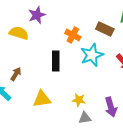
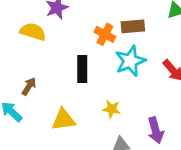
brown rectangle: (105, 29) -> (133, 26), moved, turned -30
yellow star: (79, 100) -> (112, 109), moved

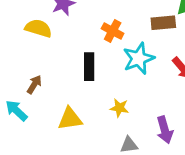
brown rectangle: (133, 26) -> (163, 23), moved

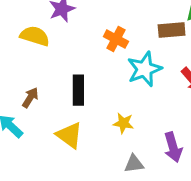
black rectangle: (89, 67) -> (78, 90), moved
yellow triangle: (70, 119) -> (69, 135), turned 44

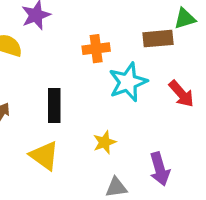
orange cross: (116, 39) -> (96, 49), turned -35
yellow star: (123, 123) -> (104, 142), turned -30

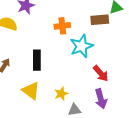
red arrow: (181, 94) -> (101, 73), moved
yellow star: (104, 142) -> (61, 94), moved

